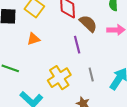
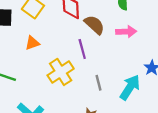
yellow cross: (59, 78) -> (61, 72), moved

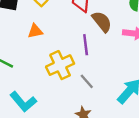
gray line: (98, 83) -> (87, 81), moved, turned -35

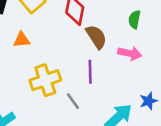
purple line: (86, 45) -> (90, 72), moved

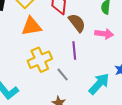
orange triangle: (22, 40) -> (31, 26), moved, size x1.5

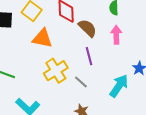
orange triangle: (31, 26) -> (42, 38), turned 30
pink arrow: (104, 34) -> (116, 35), turned -90

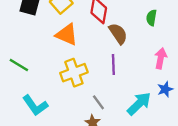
pink arrow: (116, 35) -> (161, 58), moved
gray line: (81, 82) -> (98, 102), moved

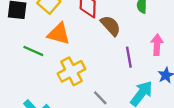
purple line: (113, 64) -> (129, 57), moved
green line: (19, 65) -> (33, 51), moved

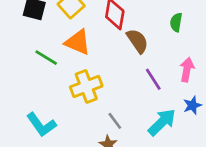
purple line: (129, 57) -> (153, 79), turned -30

